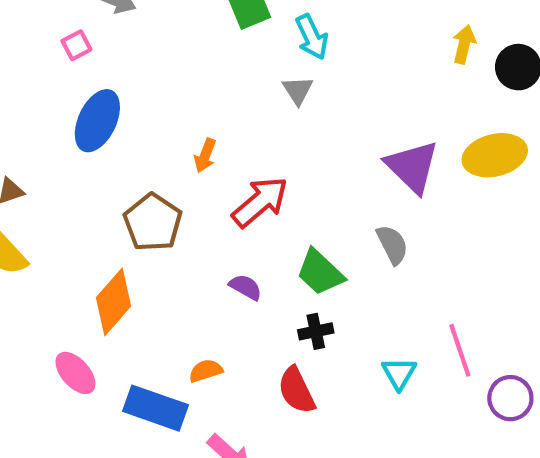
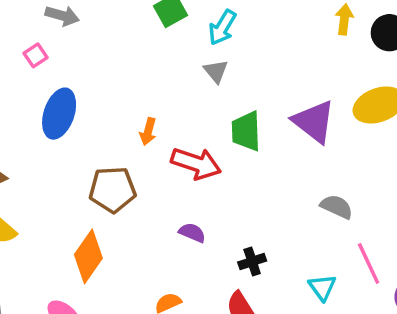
cyan arrow: (312, 37) -> (222, 27), turned 63
red arrow: (260, 202) -> (196, 163), turned 66
brown pentagon: (153, 222) -> (112, 190), turned -30
gray semicircle: (392, 245) -> (337, 207), moved, turned -32
green trapezoid: (320, 272) -> (246, 131), moved, turned 51

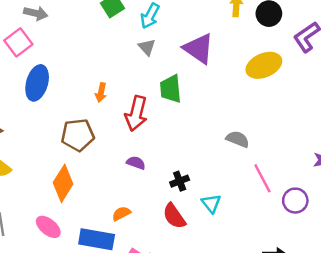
pink square: (36, 55) -> (18, 42), size x1.6
purple triangle: (314, 122) -> (199, 49), moved
red arrow: (196, 163) -> (136, 113), turned 88
cyan triangle: (322, 287) -> (211, 203), moved

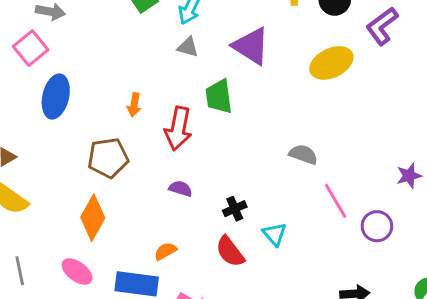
gray triangle: (147, 47) -> (188, 47), turned -30

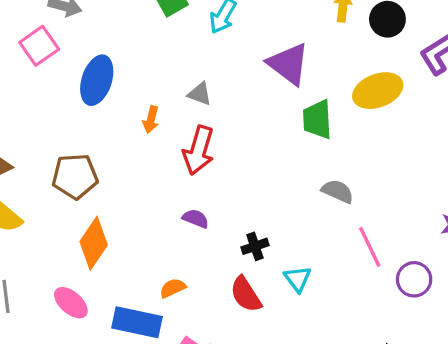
gray triangle: (188, 47) -> (200, 94), moved
blue ellipse: (56, 96) -> (97, 80), moved
green trapezoid: (219, 97) -> (317, 119), moved
brown pentagon: (108, 158) -> (75, 176), moved

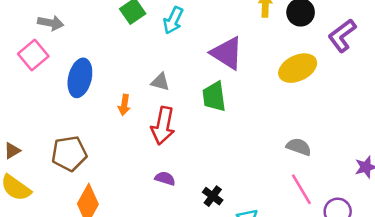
green trapezoid: (317, 119) -> (214, 97), moved
gray semicircle: (338, 191) -> (299, 147), moved
black cross: (255, 246) -> (213, 196), turned -30

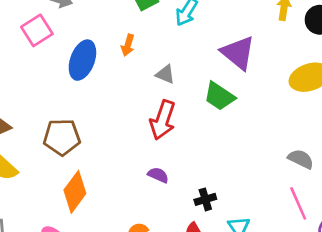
green trapezoid: (214, 97) -> (219, 96), turned -56
orange arrow: (124, 105) -> (128, 45), moved
black cross: (213, 196) -> (205, 199), turned 30

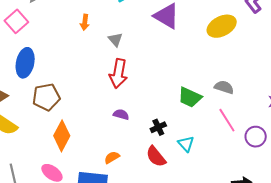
blue ellipse: (82, 60) -> (25, 63), moved
gray triangle: (165, 74) -> (115, 40), turned 35
green trapezoid: (219, 96) -> (190, 97), moved

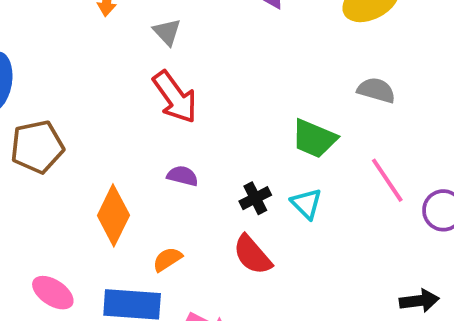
red arrow: (118, 74) -> (175, 97), turned -44
gray semicircle: (224, 87) -> (376, 90), moved
orange diamond: (62, 136) -> (113, 215), moved
cyan triangle: (186, 144) -> (306, 204), moved

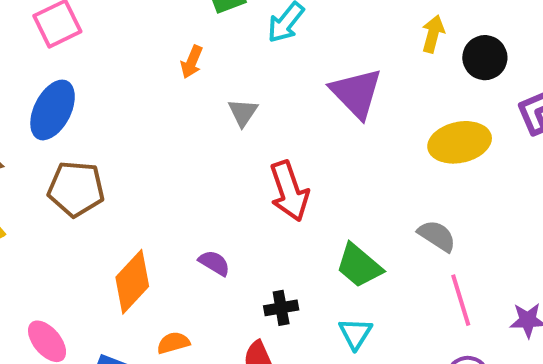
red arrow: (175, 97) -> (289, 191), moved
pink line: (387, 180) -> (461, 300), moved
cyan triangle: (306, 204) -> (355, 333), moved

